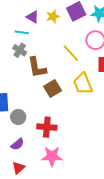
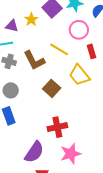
brown L-shape: (37, 67) -> (34, 60), moved
gray circle: (18, 117) -> (11, 90), moved
purple semicircle: (17, 144) -> (34, 152), size x1.6

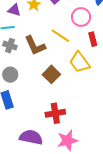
purple semicircle: (34, 152) -> (31, 137), turned -115

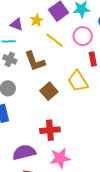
yellow line: (60, 36) -> (55, 40), moved
purple semicircle: (31, 137) -> (24, 152), turned -30

